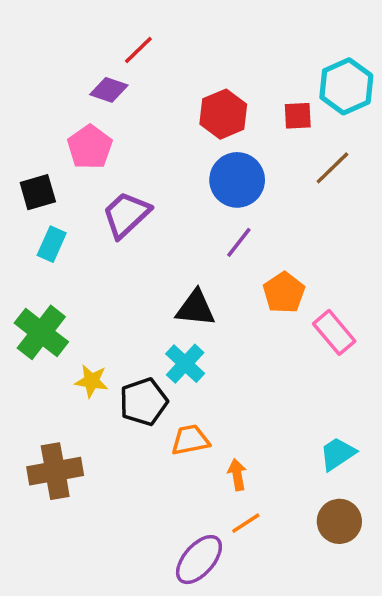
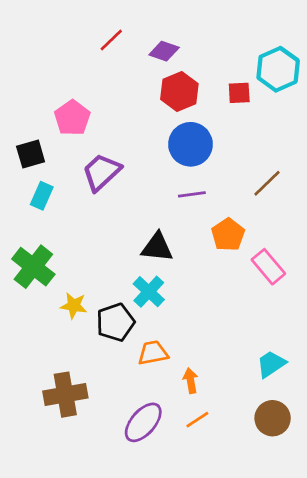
purple diamond: (109, 90) -> (164, 51), moved
brown line: (332, 168) -> (267, 183), moved
purple line: (239, 242) -> (192, 194), turned 44
brown cross: (55, 471) -> (65, 395), moved
purple ellipse: (199, 560) -> (143, 422), moved

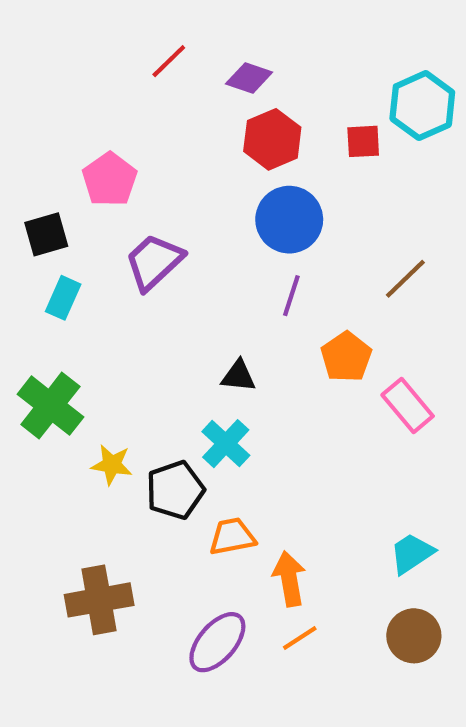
purple line: (192, 194) -> (291, 296), turned -64
black triangle: (157, 247) -> (239, 376), size x0.7
orange arrow: (191, 381) -> (289, 579), size x1.4

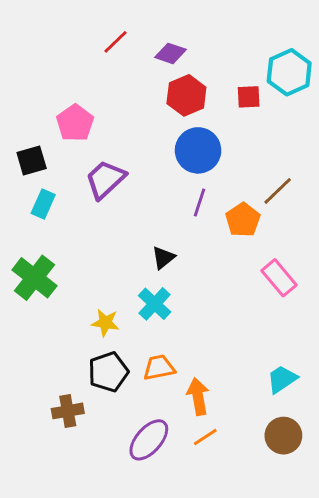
orange pentagon: (346, 357) -> (243, 220), moved
black triangle: (239, 376) -> (163, 258), turned -45
yellow star: (112, 465) -> (105, 323), moved
black pentagon: (175, 490) -> (108, 372), moved
brown cross: (99, 600) -> (68, 411), size x0.7

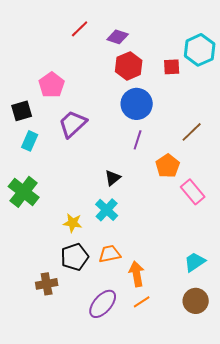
orange pentagon: (243, 220) -> (168, 166), moved

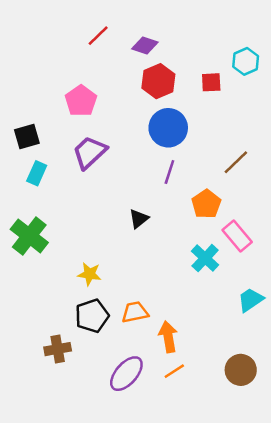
cyan hexagon: (200, 50) -> (246, 61), size x0.7
pink pentagon: (52, 85) -> (81, 101), moved
cyan cross: (107, 210) -> (205, 258), moved
cyan trapezoid: (195, 262) -> (251, 300), moved

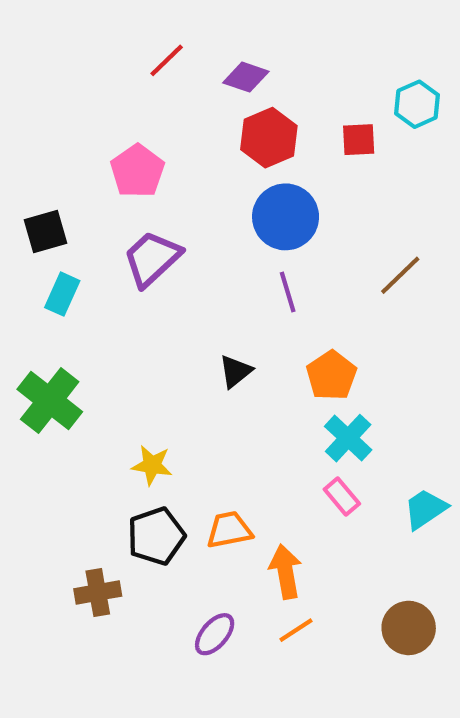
purple line: (169, 172) -> (288, 292), turned -35
orange pentagon: (206, 204) -> (331, 375), moved
pink rectangle: (237, 236) -> (342, 496), moved, size x0.7
purple ellipse: (126, 374) -> (215, 634), size x0.7

